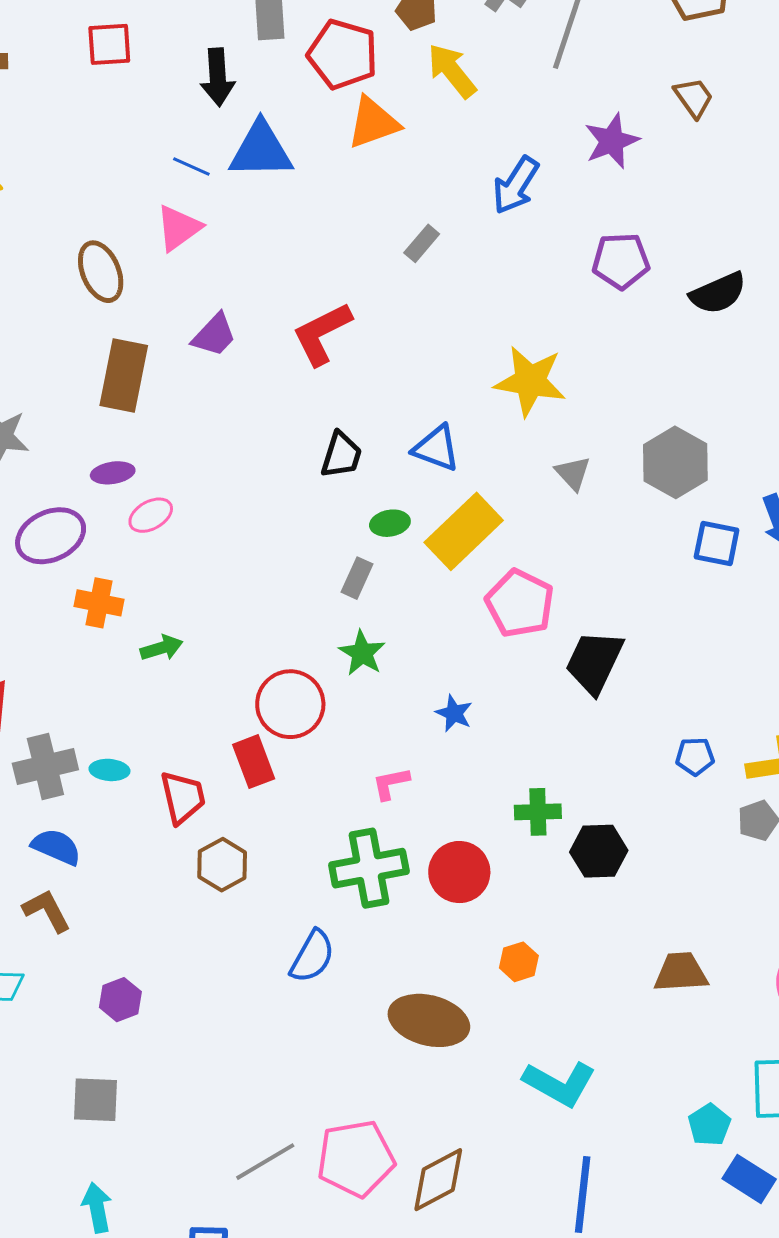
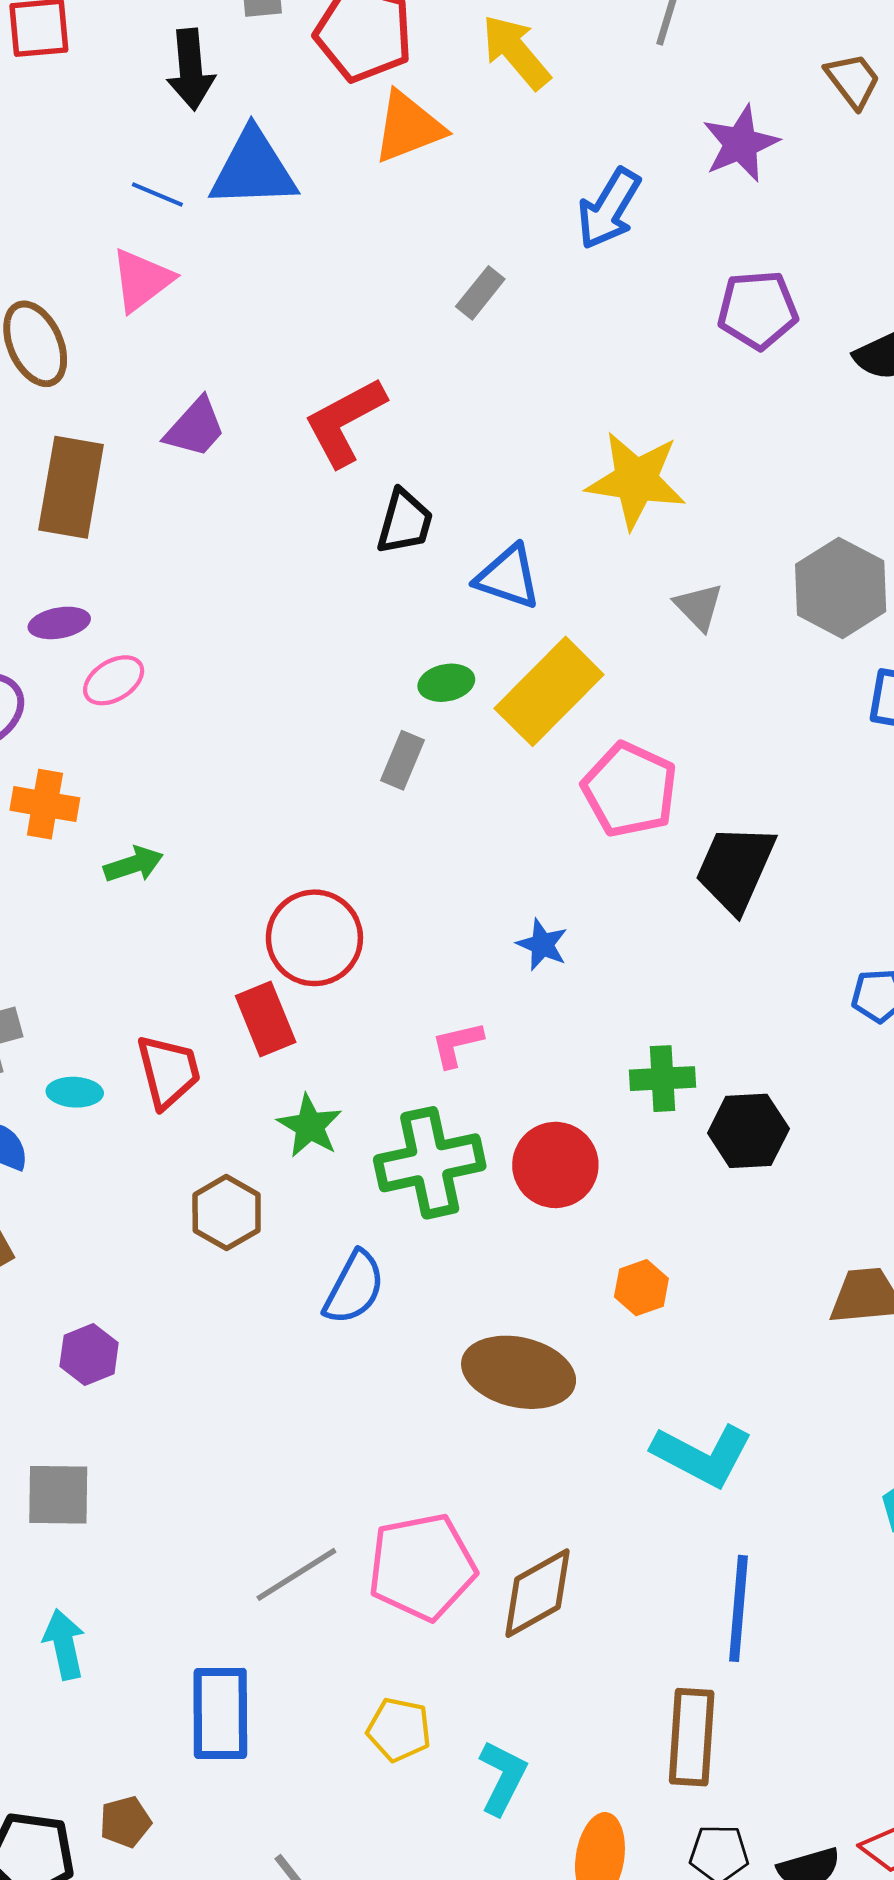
black trapezoid: (341, 455) -> (405, 522), moved
green star: (362, 653) -> (310, 1126), moved
cyan ellipse: (109, 770) -> (75, 1092), moved
brown hexagon: (222, 865) -> (227, 1213), moved

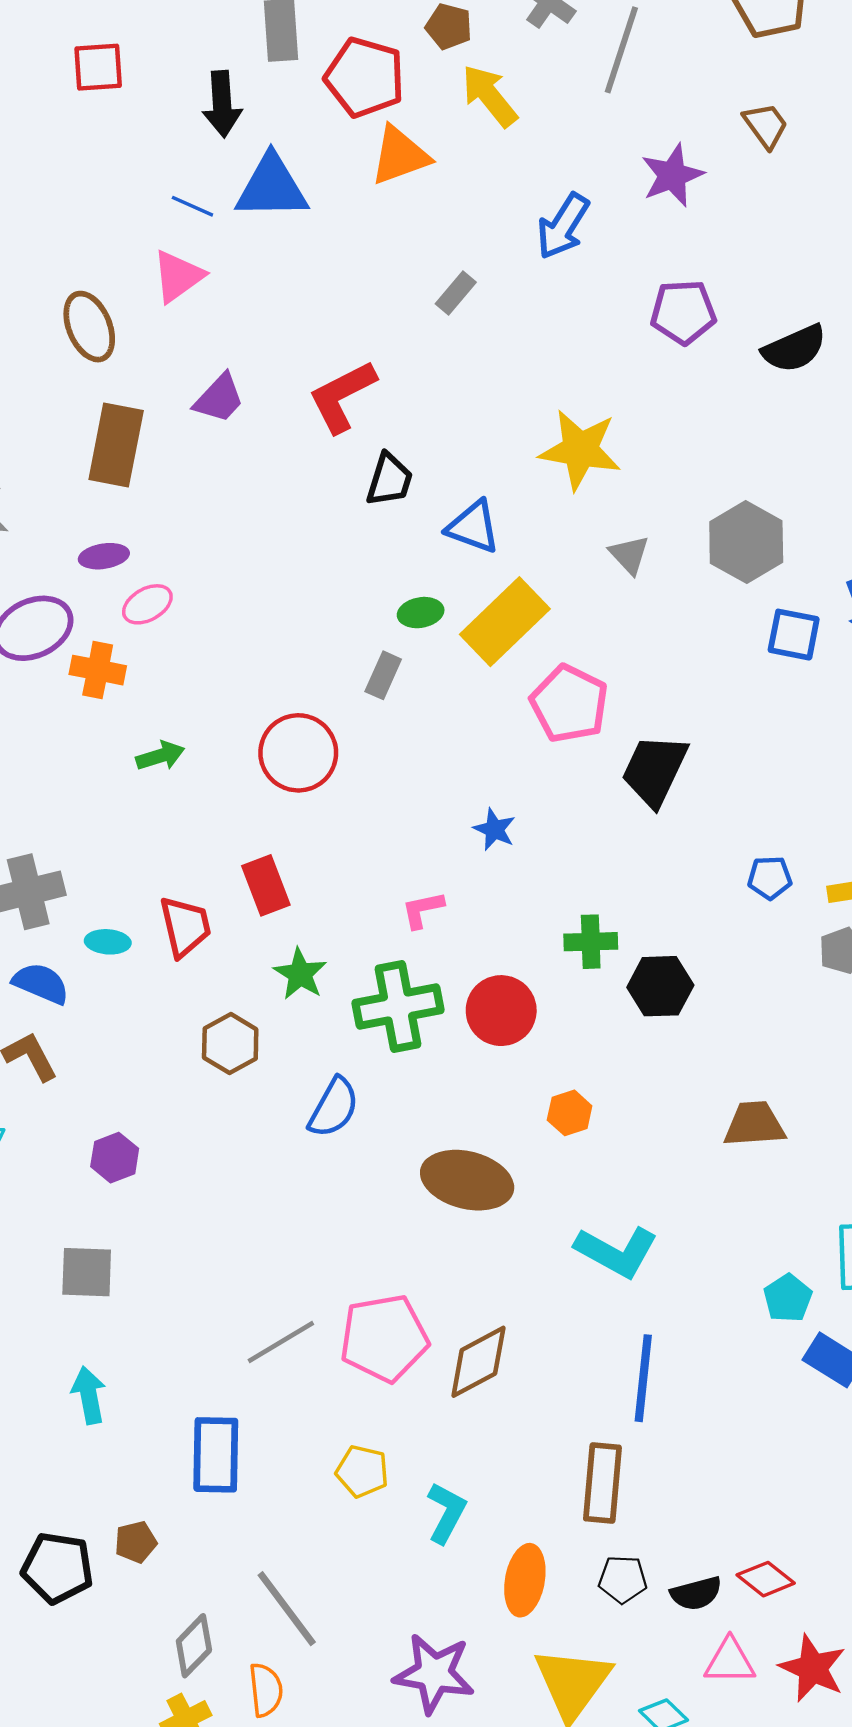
orange cross: (45, 804) -> (98, 670), moved
red circle: (314, 938) -> (298, 753), moved

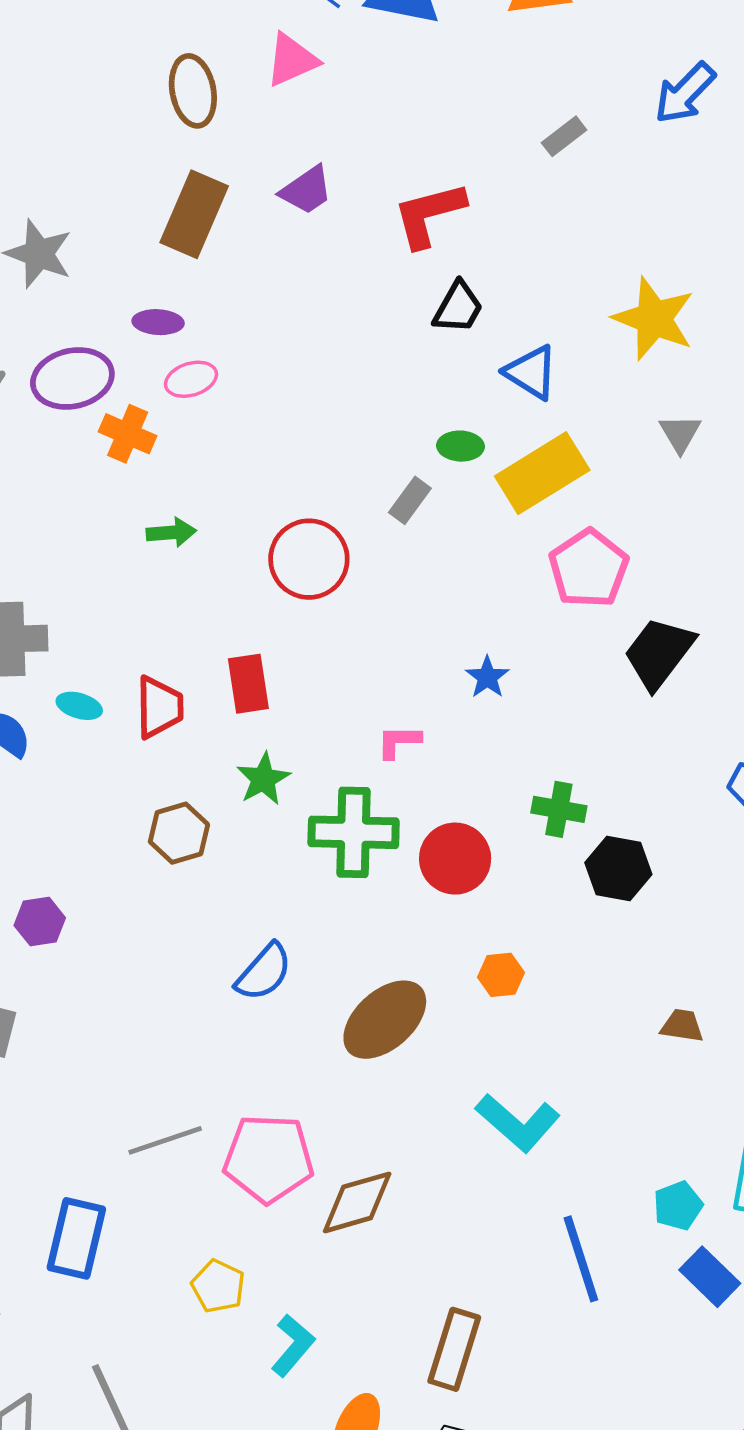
blue semicircle: (334, 1108) -> (264, 972), moved
brown trapezoid: (754, 1124) -> (682, 1026), size x0.7
brown ellipse: (467, 1180) -> (385, 1020), turned -68
blue line: (643, 1378) -> (581, 1259), moved, turned -36

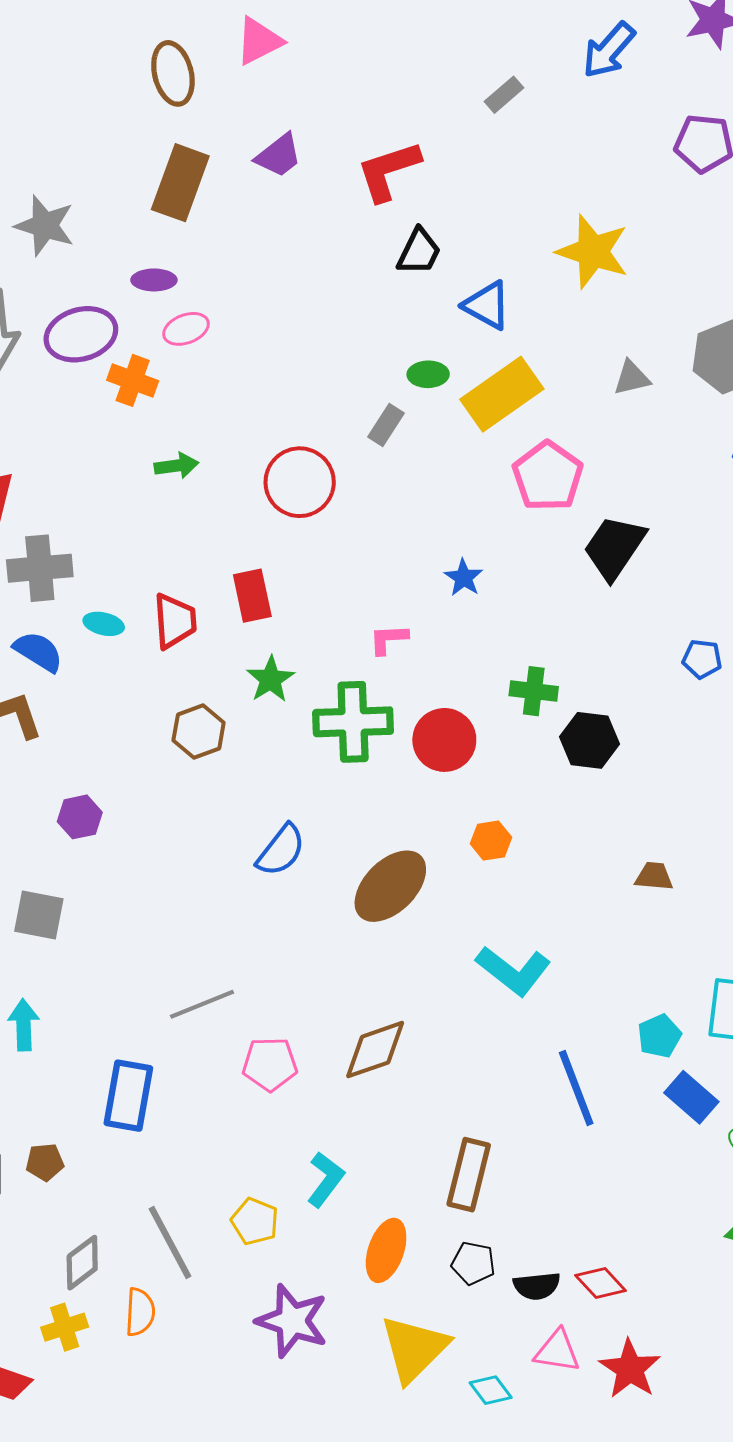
gray triangle: (680, 433) -> (632, 378), moved, turned 51
pink pentagon: (268, 1159) -> (270, 1064), moved, size x0.7
yellow pentagon: (218, 1286) -> (255, 1221), moved

